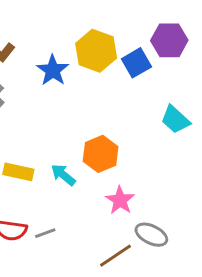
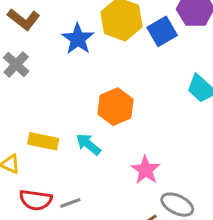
orange hexagon: (101, 154) -> (115, 107), moved

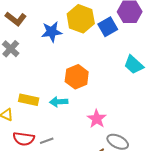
blue star: (78, 39) -> (52, 32), turned 30
cyan arrow: (88, 144) -> (59, 102), turned -42

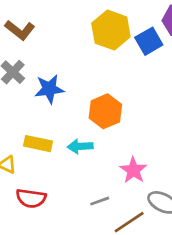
blue star: (52, 32) -> (49, 89), moved
gray line: (47, 141) -> (100, 201), moved

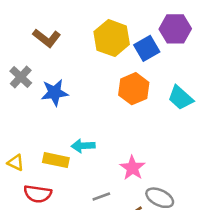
brown L-shape: (20, 30) -> (47, 38), moved
orange hexagon: (105, 111) -> (134, 89), moved
yellow rectangle: (38, 144) -> (56, 160), moved

